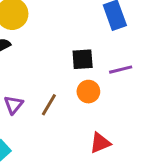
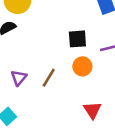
red triangle: (100, 143) -> (92, 110), turned -42

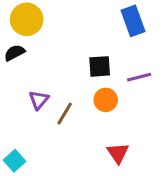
purple triangle: (19, 78) -> (39, 100), moved

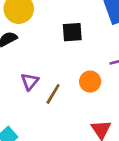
black square: (100, 66) -> (72, 32), moved

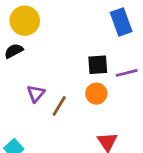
black square: (72, 32) -> (98, 65), moved

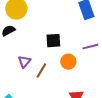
black square: (98, 65) -> (53, 41), moved

